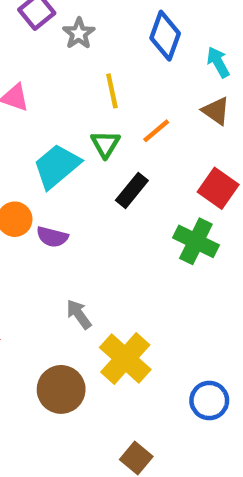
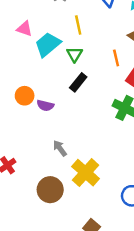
orange line: (156, 131) -> (116, 58), moved, turned -63
cyan trapezoid: (57, 166) -> (48, 45), moved
black rectangle: (132, 190) -> (78, 82), moved

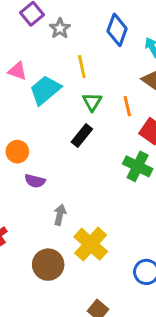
green triangle: (75, 54) -> (92, 102), moved
purple semicircle: (45, 105) -> (35, 181), moved
gray arrow: (60, 148) -> (60, 215), turned 49

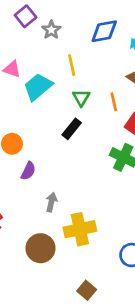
blue diamond: (117, 30) -> (104, 31), turned 60
purple semicircle: (35, 181) -> (28, 171), turned -78
yellow cross: (91, 244) -> (80, 229), turned 36

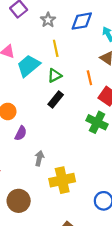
gray star: (51, 30) -> (48, 20), moved
green triangle: (81, 98) -> (55, 76), moved, turned 32
brown circle: (40, 248) -> (19, 201), moved

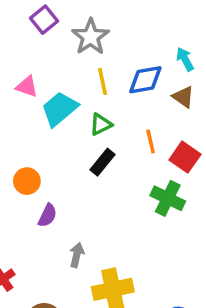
gray star: (48, 20) -> (90, 37), size x1.5
blue diamond: (82, 21) -> (145, 80), moved
orange line: (89, 78) -> (151, 142), moved

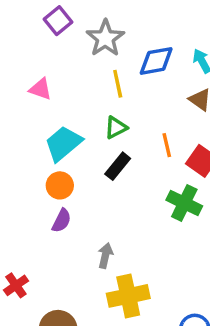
blue diamond: (145, 80) -> (156, 61), moved
cyan trapezoid: (60, 109) -> (63, 143), moved
orange circle: (27, 181) -> (60, 185), moved
gray arrow: (77, 255) -> (105, 256), moved

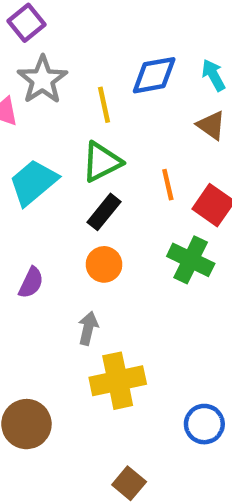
gray star: (105, 38) -> (42, 80), moved
green triangle: (116, 128) -> (102, 162), size x1.4
orange circle: (60, 185) -> (104, 264), moved

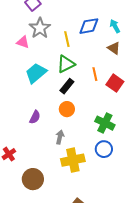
green cross: (191, 260) -> (105, 123), moved
blue circle: (204, 424) -> (104, 149), moved

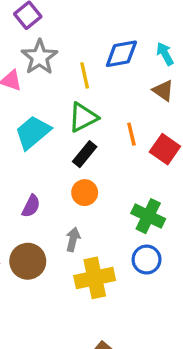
brown circle: (33, 179) -> (28, 261), moved

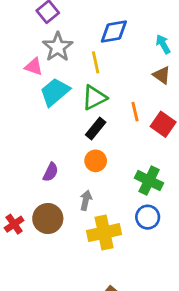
blue diamond: (121, 54) -> (114, 31), moved
cyan trapezoid: (33, 132) -> (55, 92), moved

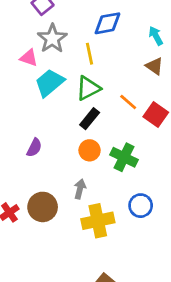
orange line: (135, 112) -> (128, 102), turned -36
purple semicircle: (51, 172) -> (34, 148), moved
green cross: (149, 181) -> (124, 157), moved

